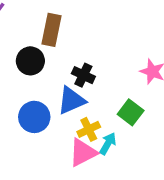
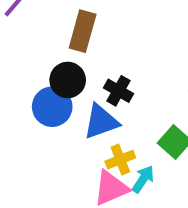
black circle: (30, 61) -> (68, 80), moved
blue circle: (34, 117) -> (52, 107), moved

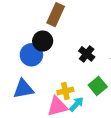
black cross: (119, 91) -> (87, 54), moved
blue triangle: (101, 122) -> (23, 89), moved

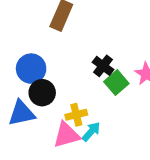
black circle: (43, 41) -> (42, 93), moved
green square: (98, 86) -> (116, 83), moved

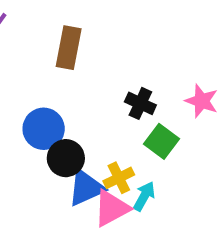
green square: (116, 83) -> (161, 141), moved
blue triangle: (22, 113) -> (86, 188), moved

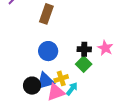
black cross: (140, 103) -> (84, 49), moved, turned -32
blue circle: (44, 129) -> (48, 51), moved
black circle: (66, 158) -> (32, 86), moved

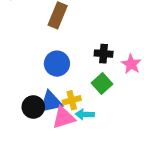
black cross: (84, 49) -> (104, 54), moved
cyan arrow: (72, 89) -> (85, 114), turned -128

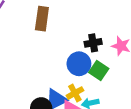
blue circle: (57, 64) -> (79, 64), moved

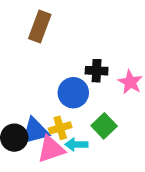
green square: (99, 71) -> (104, 126), moved

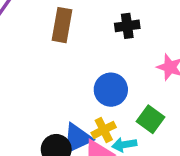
black cross: (97, 71) -> (127, 26), moved

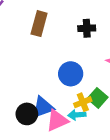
yellow cross: (104, 130) -> (83, 102), moved

